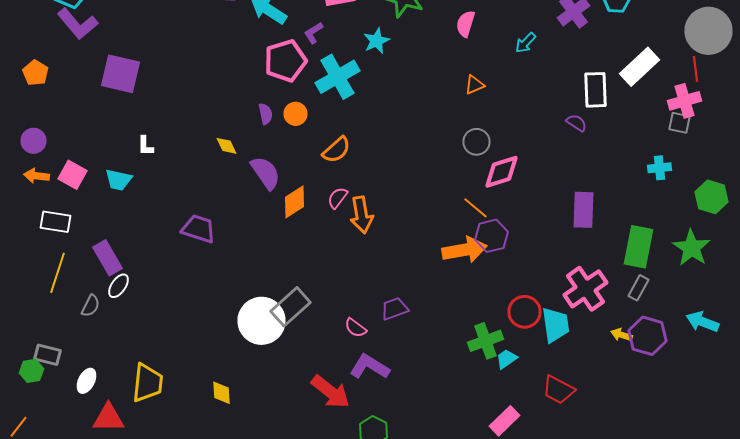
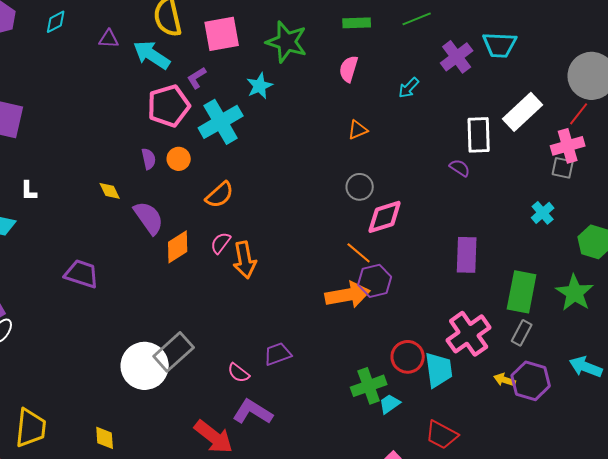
red line: (696, 69) -> (579, 114), turned 45
cyan cross: (660, 168) -> (543, 213), turned -35

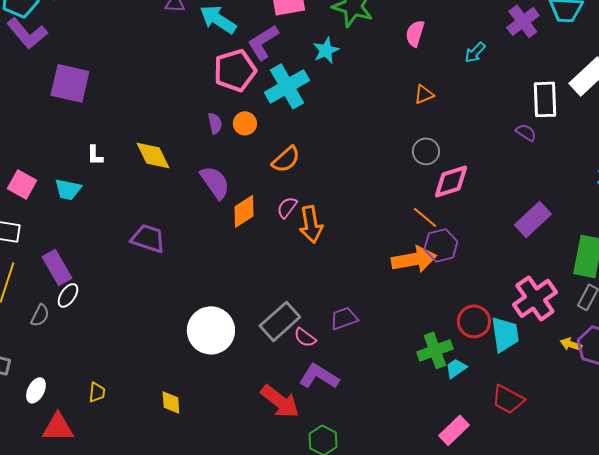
purple L-shape: (197, 78) -> (263, 42), size x1.6
yellow diamond: (110, 191) -> (153, 155), moved, size x1.6
purple rectangle: (467, 255) -> (533, 219), turned 45
gray rectangle: (174, 352) -> (280, 321), moved
yellow trapezoid: (31, 428) -> (97, 392), size x0.5

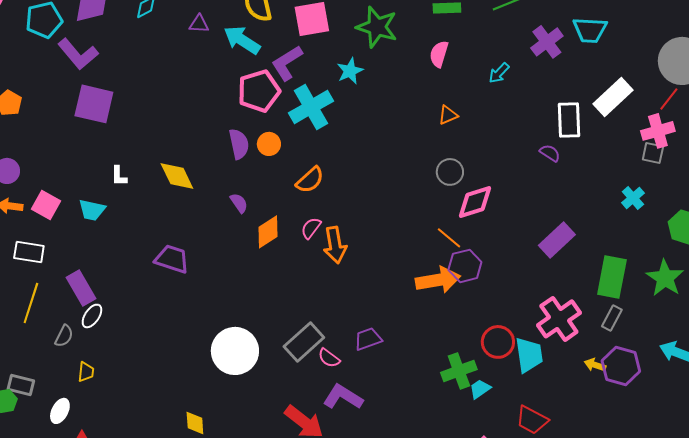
purple L-shape: (27, 33) -> (78, 54), moved
purple semicircle: (215, 123) -> (239, 144), size x1.4
purple semicircle: (215, 182) -> (239, 203), size x0.6
yellow trapezoid: (97, 392) -> (86, 372), moved

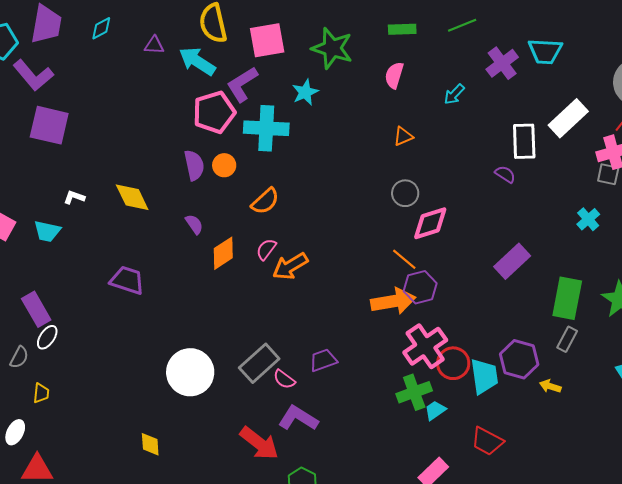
cyan cross: (311, 107) -> (266, 128), turned 33
white L-shape: (119, 176) -> (74, 197), turned 110
orange arrow: (335, 245) -> (290, 266), turned 69
pink cross: (559, 319) -> (425, 346), moved
purple hexagon: (621, 366) -> (519, 359), moved

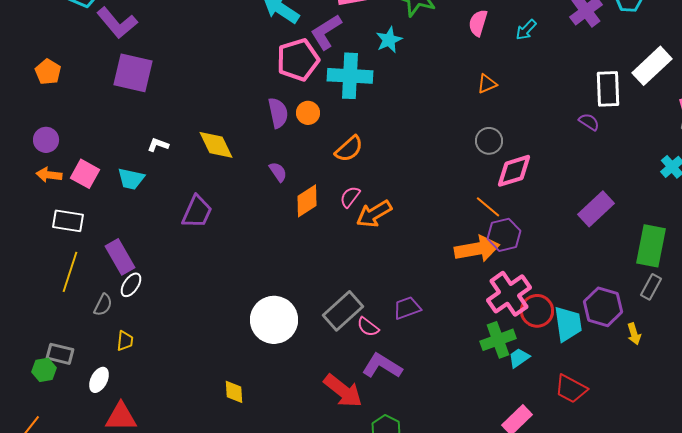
cyan arrow: (454, 94) -> (526, 30), moved
purple trapezoid: (127, 280) -> (197, 212), moved, turned 96
yellow arrow: (550, 386) -> (634, 334), turned -125

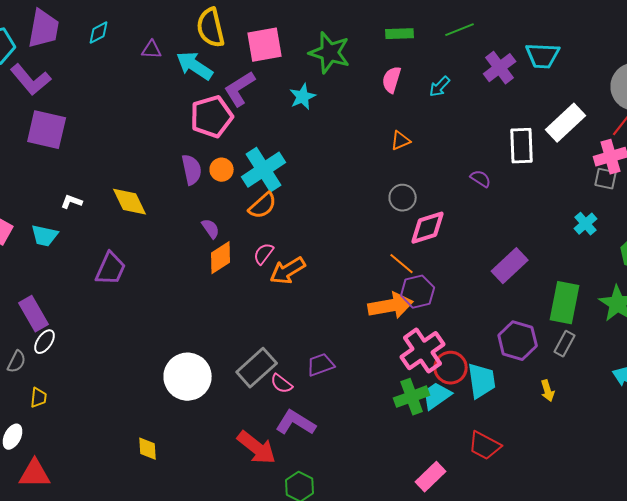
cyan cross: (350, 76) -> (264, 170), moved, turned -36
purple semicircle: (589, 122) -> (481, 179), moved
purple semicircle: (278, 172) -> (211, 229), moved
purple hexagon: (603, 307) -> (518, 341), moved
cyan trapezoid: (519, 358) -> (437, 396), moved, size x1.4

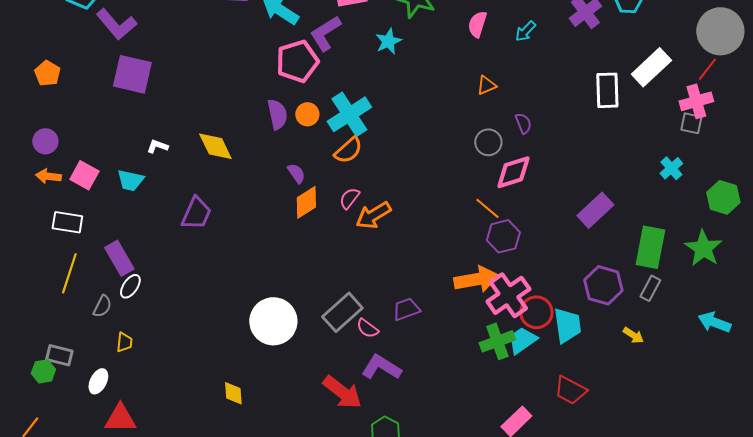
purple semicircle: (481, 179) -> (523, 123), moved, turned 35
orange arrow: (391, 306) -> (476, 279), moved
yellow arrow: (548, 391) -> (633, 335), turned -40

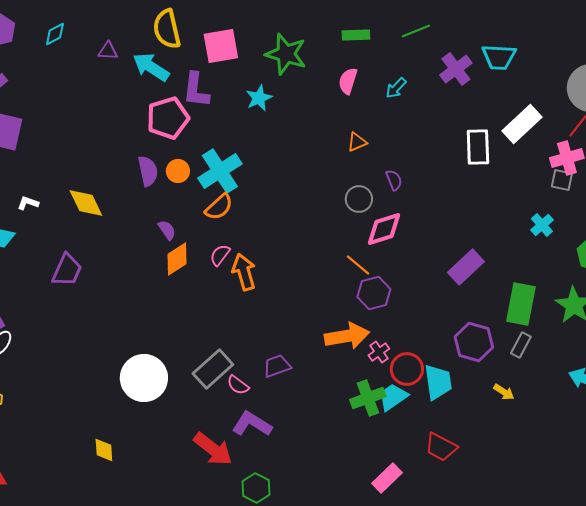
purple L-shape: (325, 33) -> (196, 90), turned -51
orange arrow: (373, 215) -> (244, 272), turned 105
pink cross: (508, 295) -> (379, 352), size x0.5

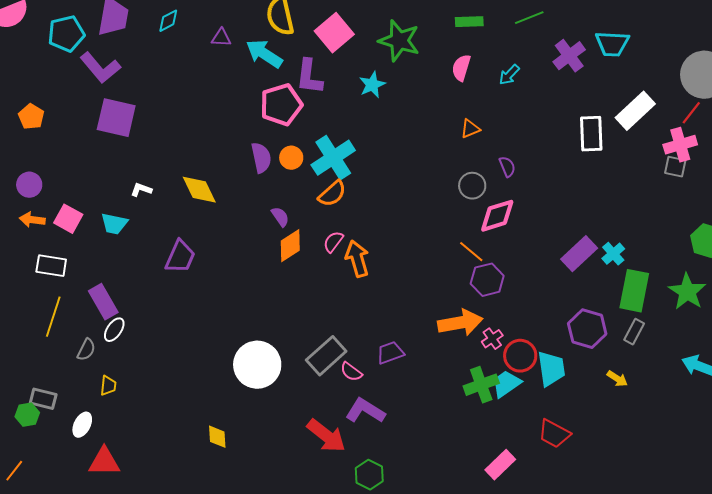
pink square: (221, 46) -> (334, 33), turned -30
cyan cross: (542, 225) -> (613, 254), moved

